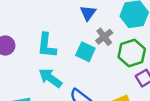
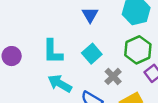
gray cross: (104, 37) -> (113, 76), moved
cyan square: (85, 52) -> (92, 54), turned 30

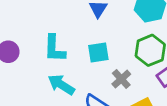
cyan square: (92, 54) -> (98, 52), turned 30

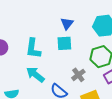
cyan square: (98, 52) -> (64, 43), moved

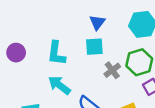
gray cross: (78, 75) -> (112, 70), moved

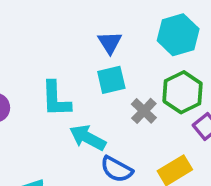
cyan arrow: (59, 85) -> (88, 138), moved

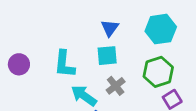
gray cross: (144, 111) -> (116, 86), moved

